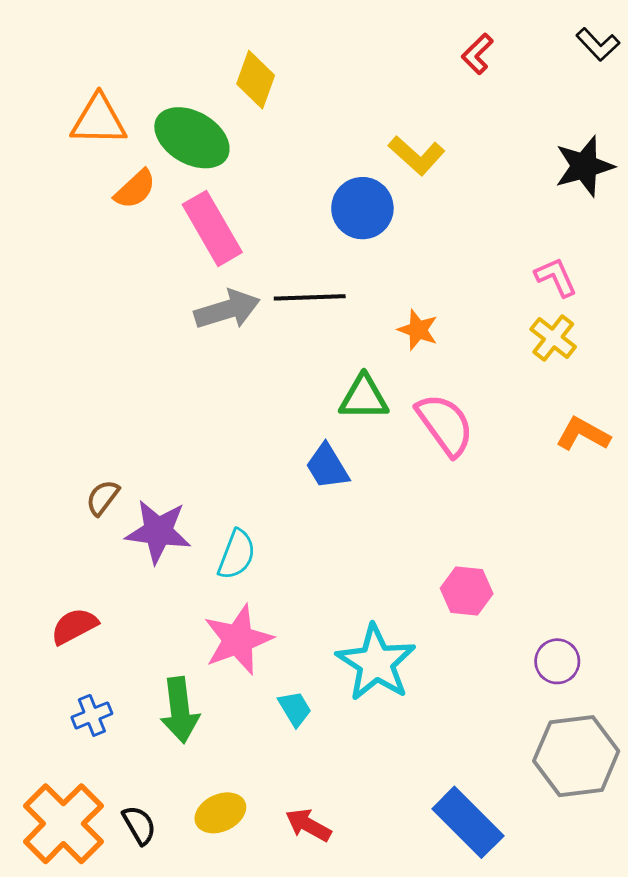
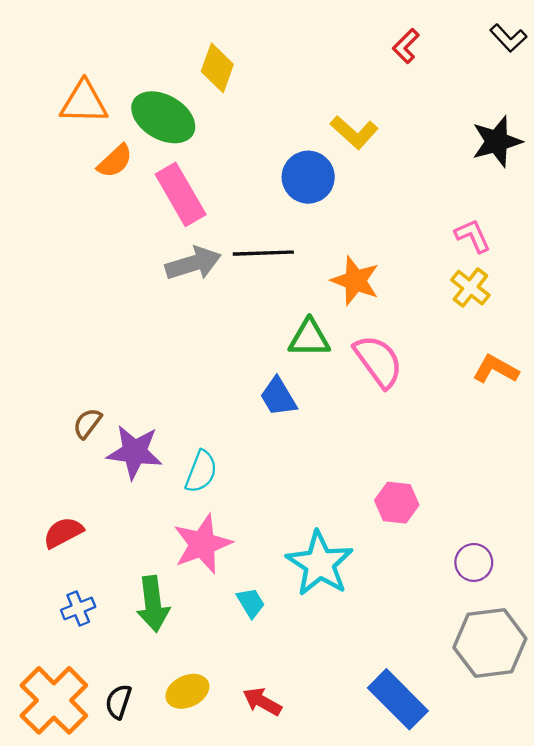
orange star: (418, 330) -> (355, 281), size x1.4
black semicircle: (139, 825) -> (118, 702), turned -132

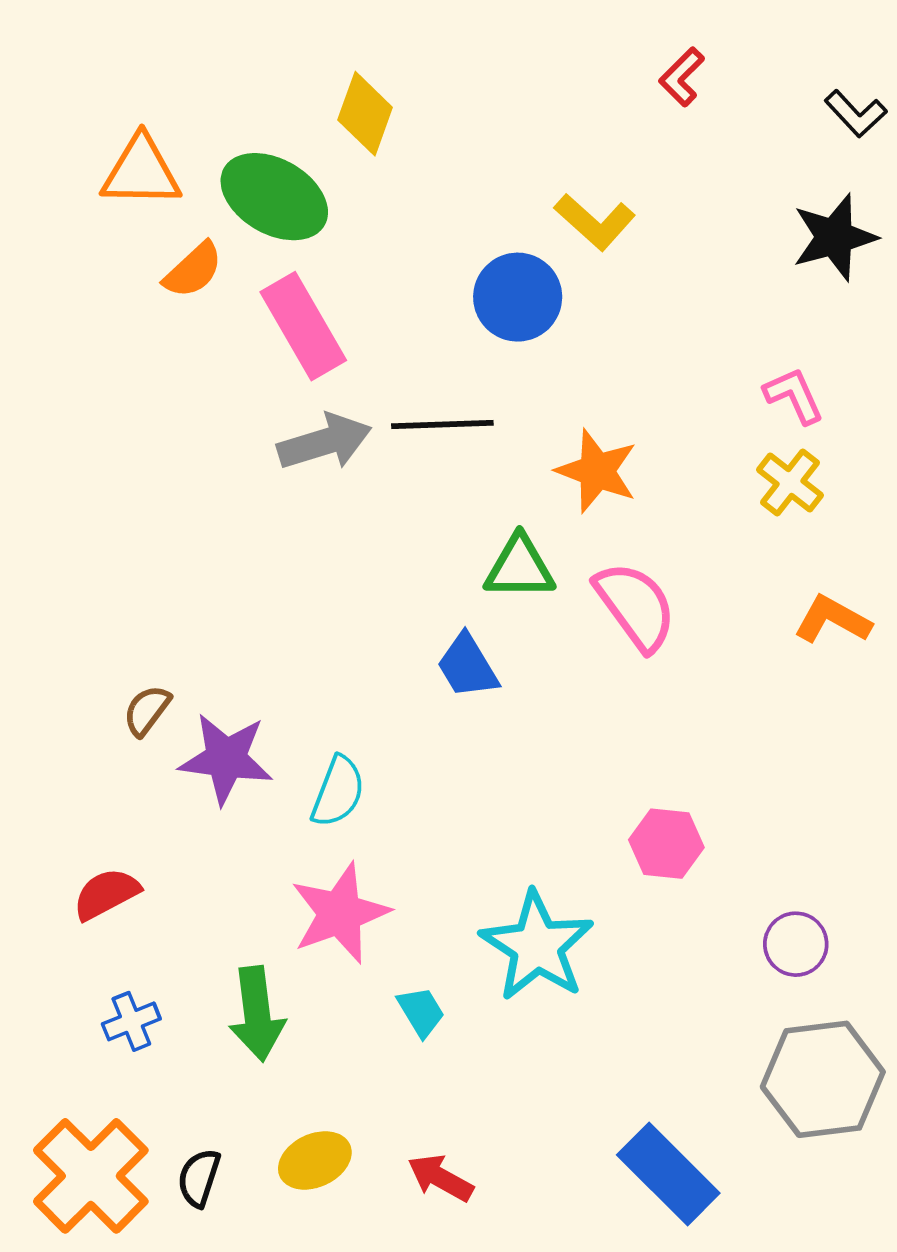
black L-shape: (508, 38) -> (856, 114), moved

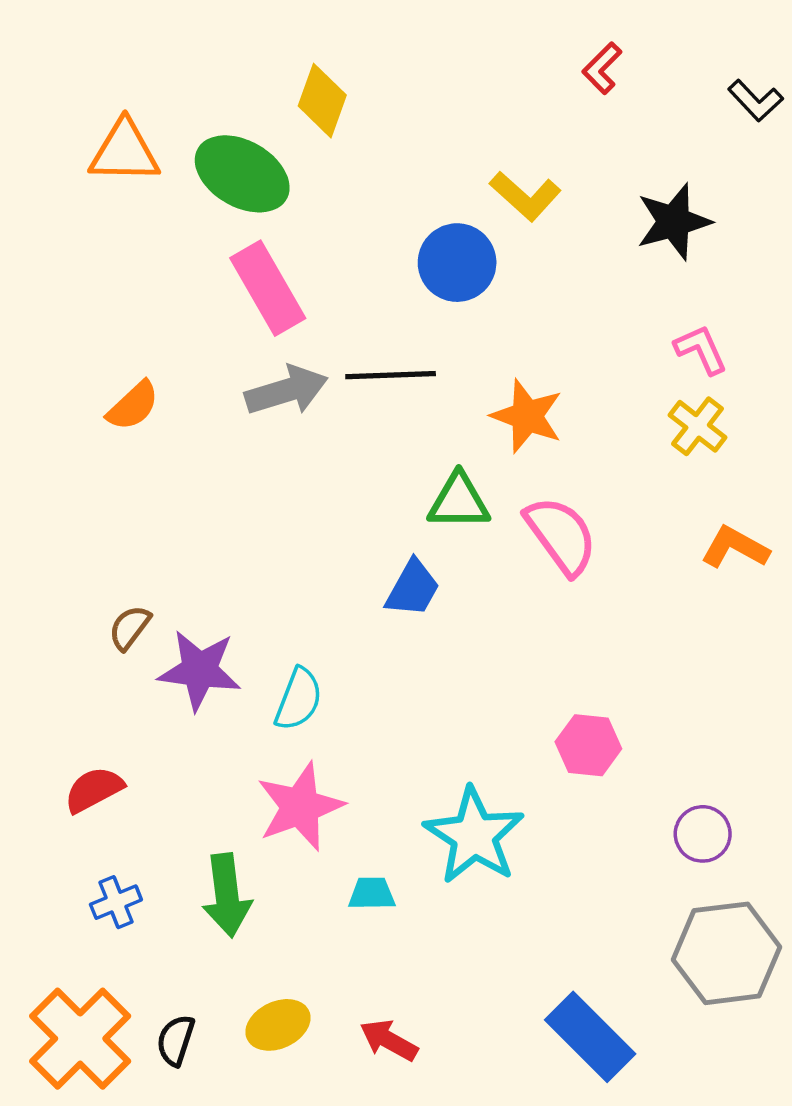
black star: (834, 237) -> (674, 222), moved
orange semicircle: (193, 270) -> (133, 406), moved
blue trapezoid: (467, 666) -> (413, 588), turned -120
cyan trapezoid: (421, 1012) -> (372, 894), turned -60

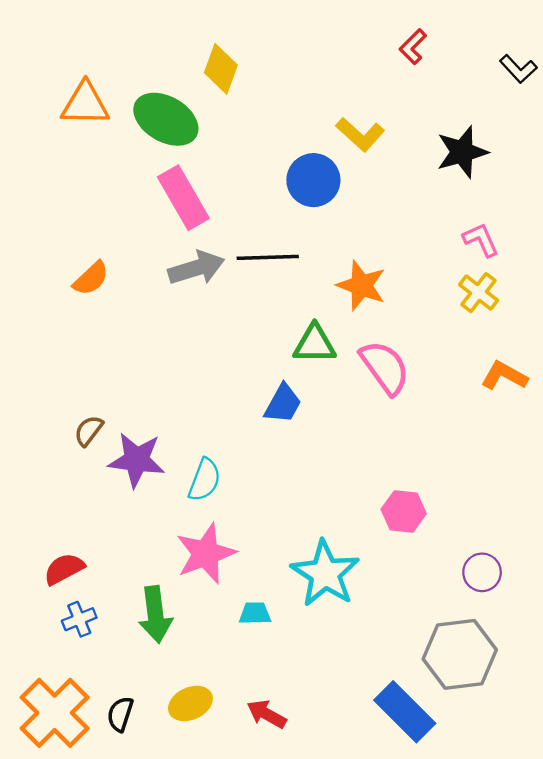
red semicircle: (94, 790) -> (64, 569), moved
gray hexagon: (727, 953) -> (460, 654), moved

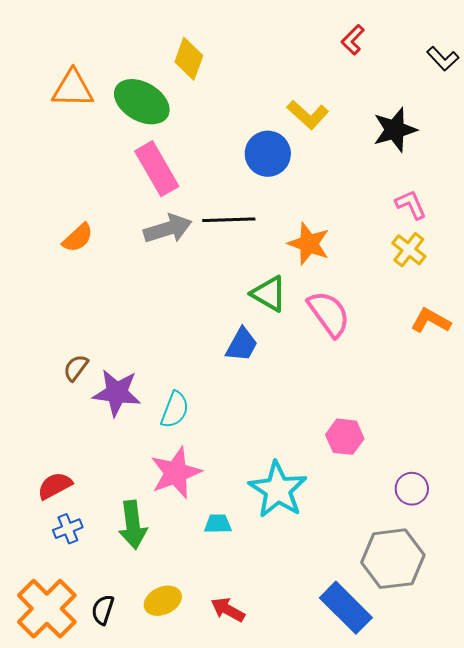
green triangle: (315, 344) -> (269, 294), turned 30

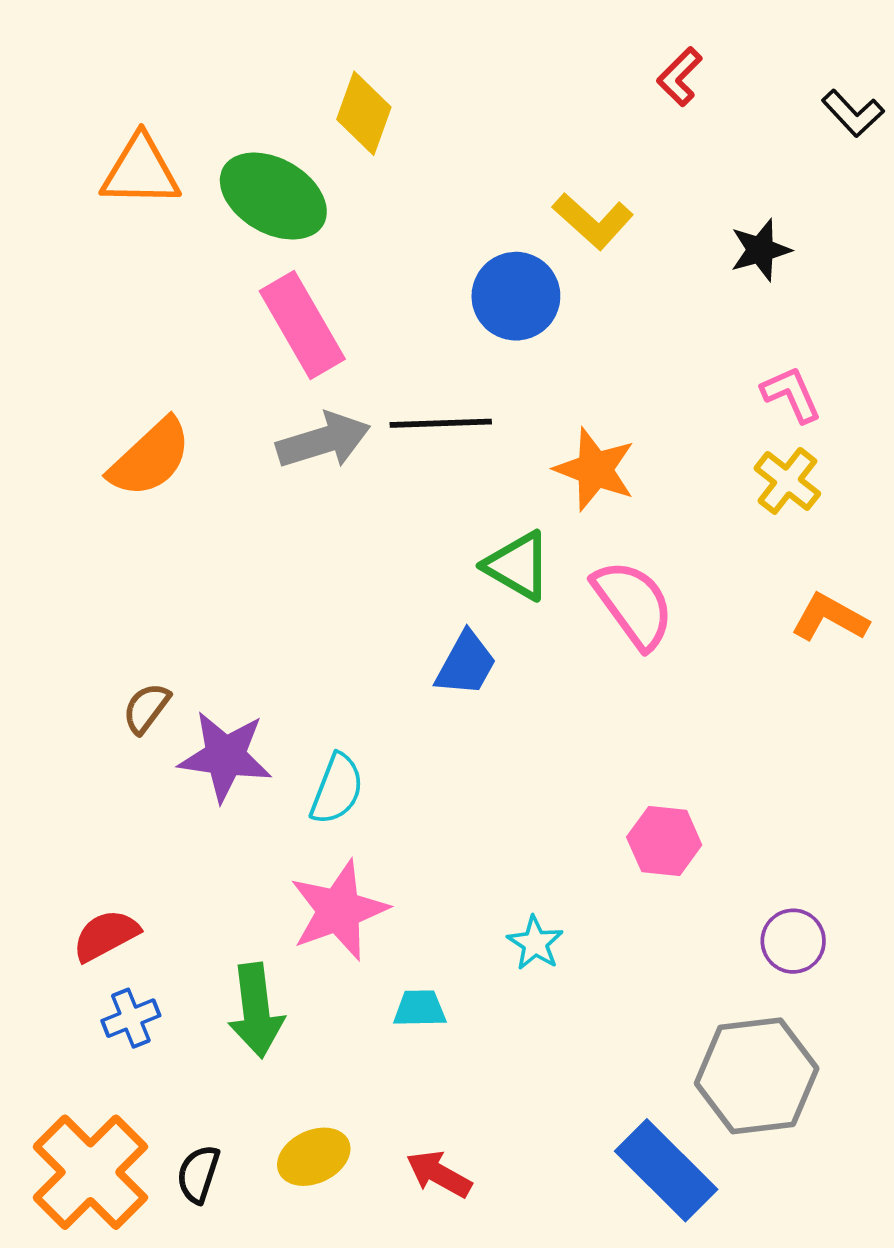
black star: (395, 130) -> (760, 250), size x0.7
orange semicircle: (78, 238) -> (150, 458), size x1.4
cyan star: (278, 490) -> (535, 943), size x0.5

